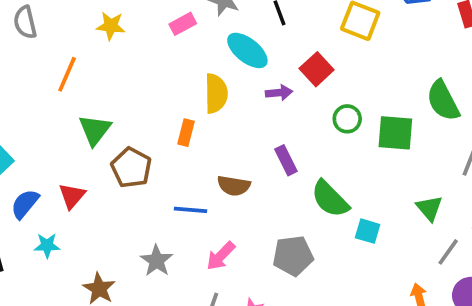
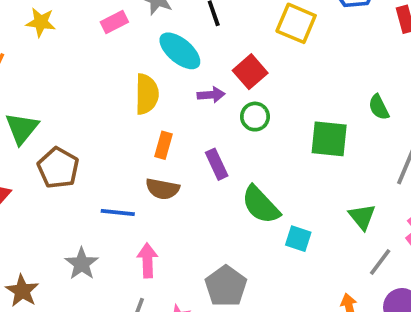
green semicircle: (443, 101) -> (379, 107), size x0.6
green circle: (347, 119) -> (255, 117), moved
orange rectangle: (186, 133) -> (164, 145), moved
pink arrow: (221, 256) -> (147, 260), turned 132
gray pentagon: (293, 256) -> (226, 286), moved, turned -30

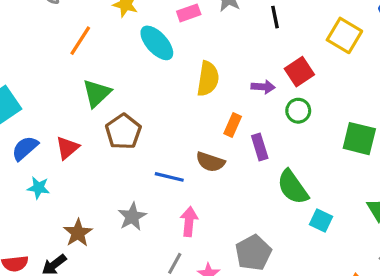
cyan ellipse: (180, 51) -> (157, 43), moved
orange rectangle: (164, 145) -> (233, 125), moved

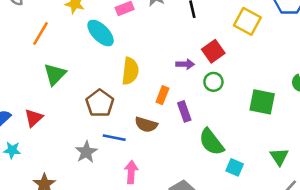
yellow semicircle: (208, 79) -> (130, 71), moved
brown pentagon: (123, 132) -> (100, 103), moved
gray star: (132, 217) -> (86, 152), moved

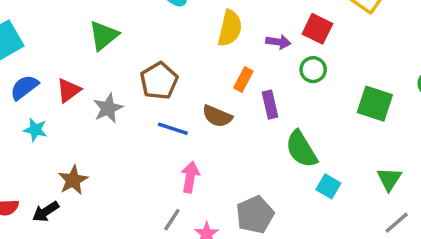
red square: (213, 51) -> (317, 29), turned -35
yellow semicircle: (130, 71) -> (230, 28), moved
gray star: (86, 152) -> (108, 108), moved

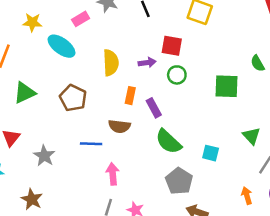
green triangle: (104, 36) -> (24, 93), turned 30
brown pentagon: (159, 81) -> (73, 98), moved
gray star: (108, 108) -> (44, 156), moved
green semicircle: (301, 149) -> (168, 142), moved
gray pentagon: (255, 215) -> (179, 181), moved

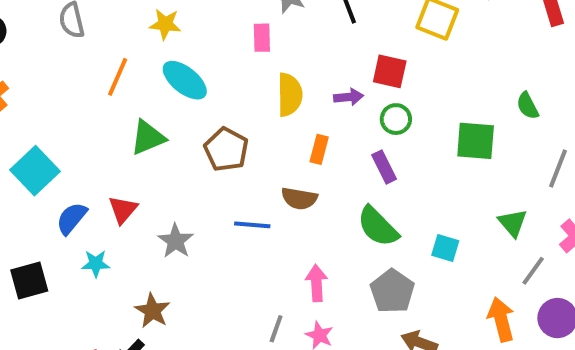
pink rectangle: (81, 19) -> (262, 38), moved, turned -63
cyan ellipse: (61, 46) -> (185, 80), moved
purple rectangle: (154, 108) -> (384, 167), moved
pink arrow: (113, 174) -> (316, 283), moved
orange arrow: (247, 196) -> (501, 319), size x1.5

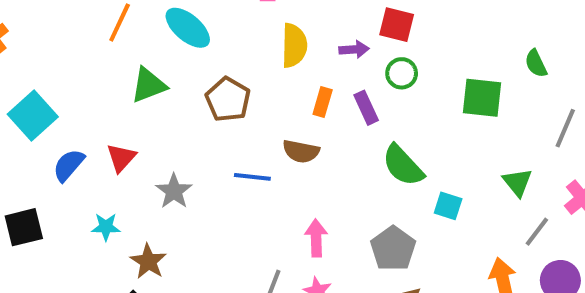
purple rectangle: (384, 167) -> (366, 108), moved
green semicircle: (378, 227) -> (403, 165), moved
cyan star: (96, 264) -> (106, 227), moved

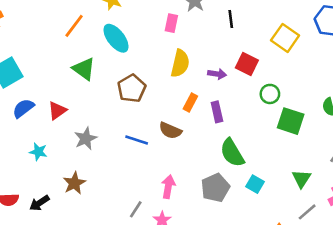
green circle: (402, 73) -> (270, 94), moved
green triangle: (149, 85) -> (84, 69), turned 45
gray pentagon: (393, 248) -> (215, 188), moved
brown star: (148, 261) -> (74, 183), moved

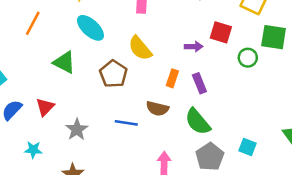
orange line: (74, 26) -> (33, 23), moved
yellow semicircle: (180, 63) -> (140, 48), moved, turned 136
green square: (291, 121) -> (274, 37), moved
green semicircle: (232, 153) -> (198, 122), moved

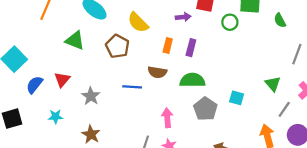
purple rectangle: (199, 83) -> (191, 48), turned 42
green semicircle: (198, 122) -> (192, 80), turned 135

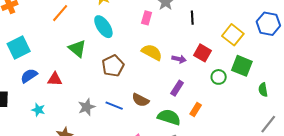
yellow semicircle: (138, 22) -> (152, 52), moved, turned 145
orange rectangle: (168, 46) -> (196, 110), moved
red triangle: (62, 80) -> (55, 79), turned 35
gray star: (91, 96) -> (87, 107), moved

